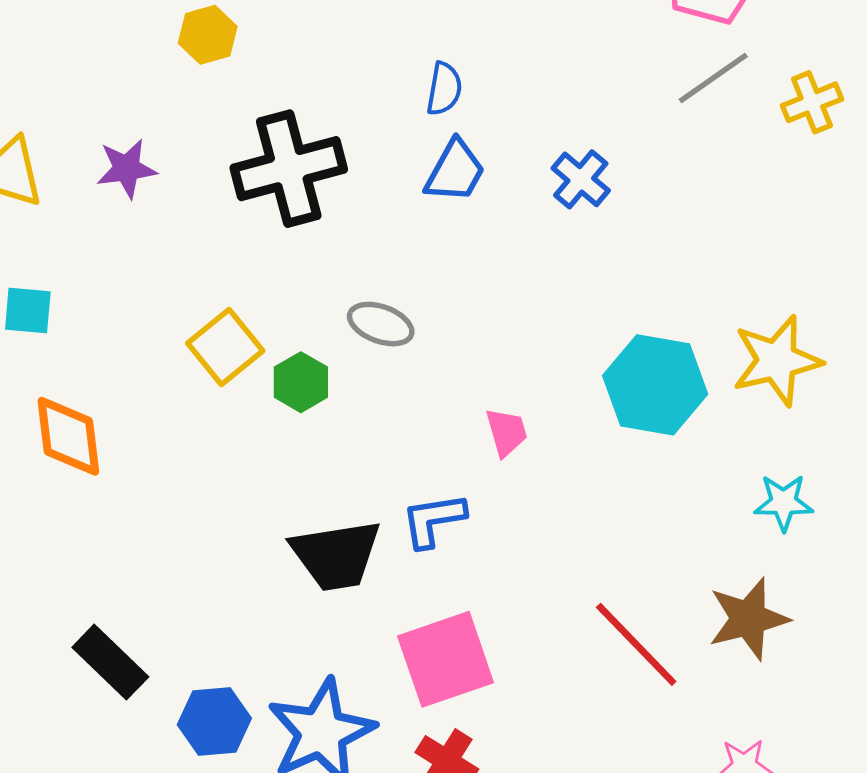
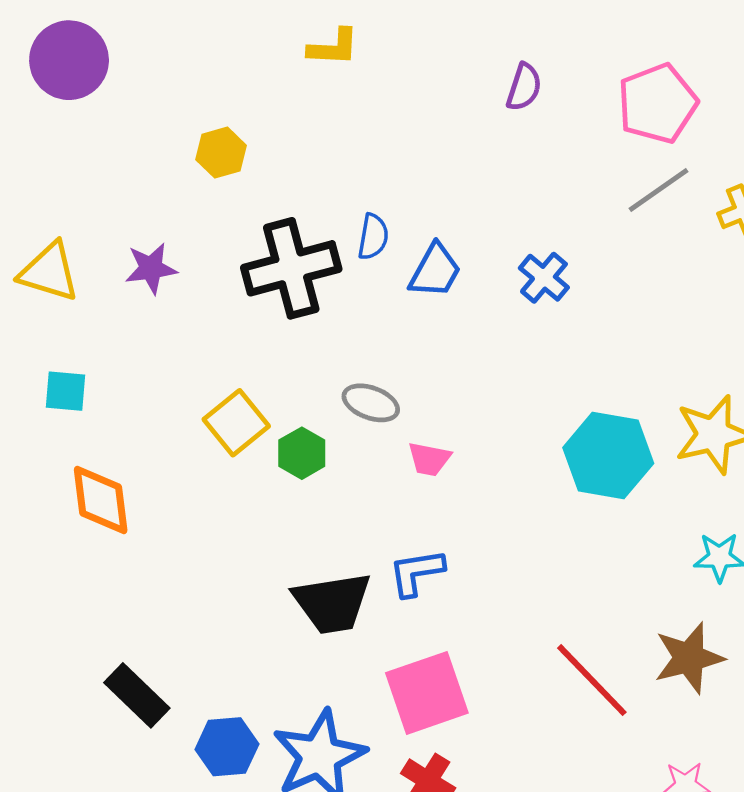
blue semicircle: (444, 89) -> (373, 237), moved
pink trapezoid: (506, 432) -> (429, 459), moved, turned 117

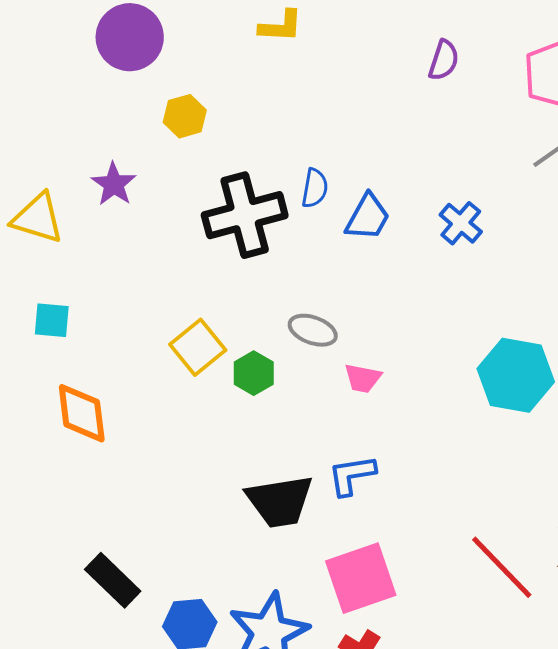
purple circle: (69, 60) -> (130, 37), moved
purple star: (151, 268) -> (114, 184), moved, turned -30

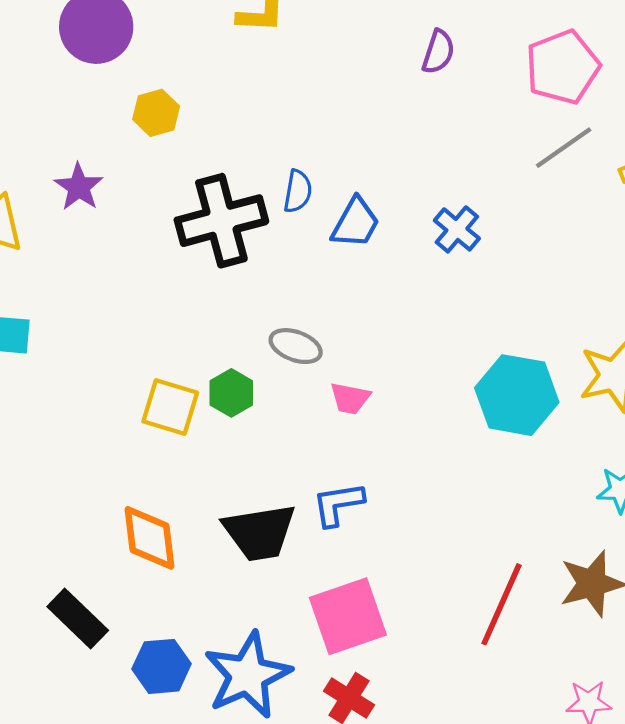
yellow square: (198, 347) -> (170, 407), moved, turned -34
orange diamond: (82, 413) -> (150, 538), moved
red line: (502, 567) -> (502, 604), turned 68

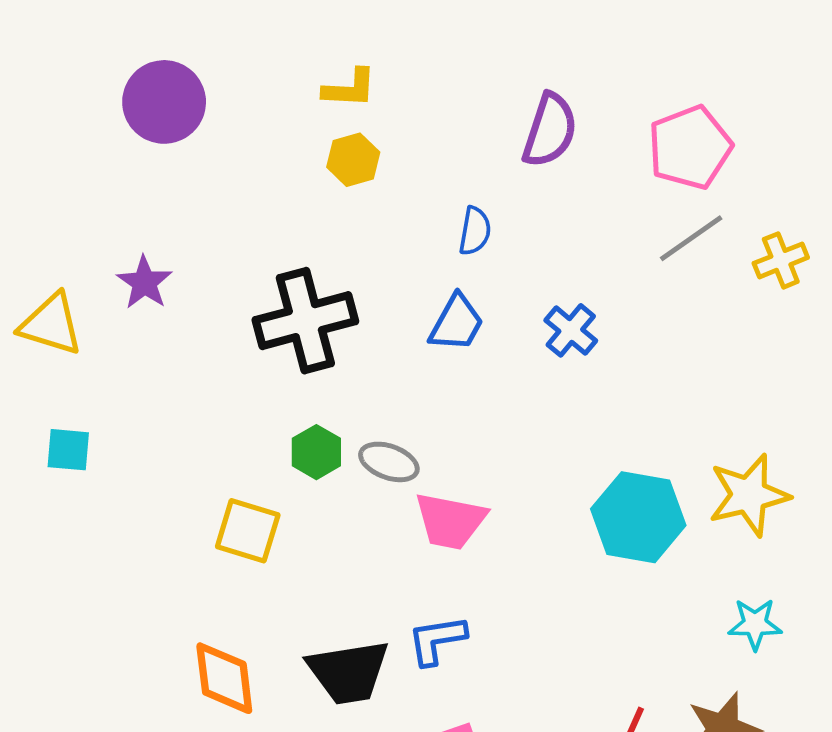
purple semicircle: (438, 52) -> (550, 130), size x1.5
yellow hexagon: (156, 113) -> (353, 160), moved
blue semicircle: (298, 191) -> (475, 231), moved
green hexagon: (231, 393) -> (316, 452), moved
pink trapezoid: (350, 398) -> (450, 521), size x1.6

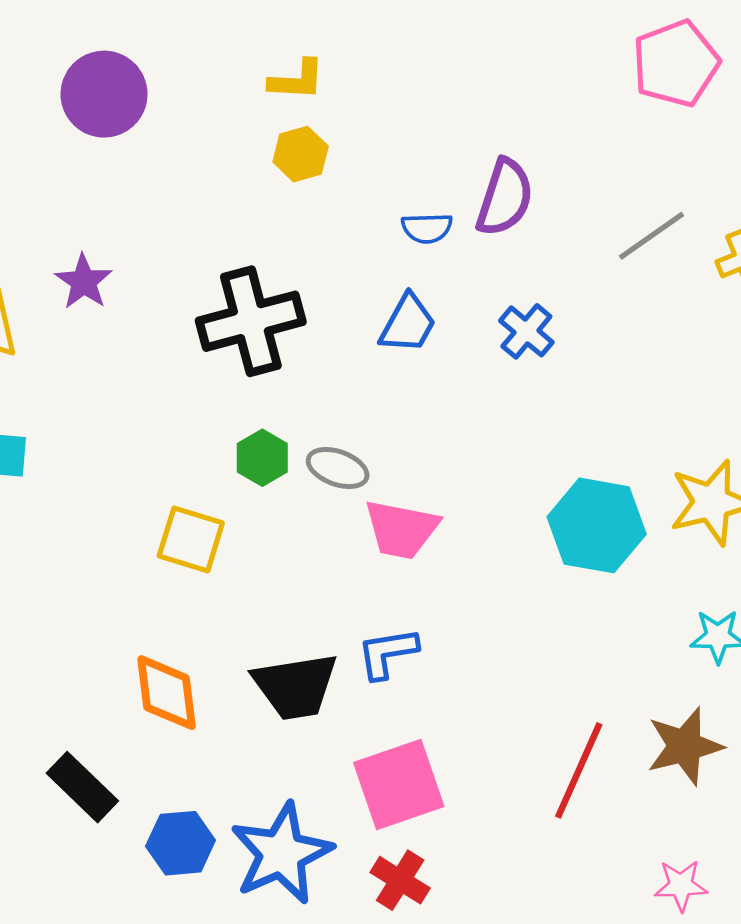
purple semicircle: (550, 130) -> (505, 197), moved
pink pentagon: (690, 147) -> (676, 63), moved
blue semicircle: (475, 231) -> (427, 228), turned 78

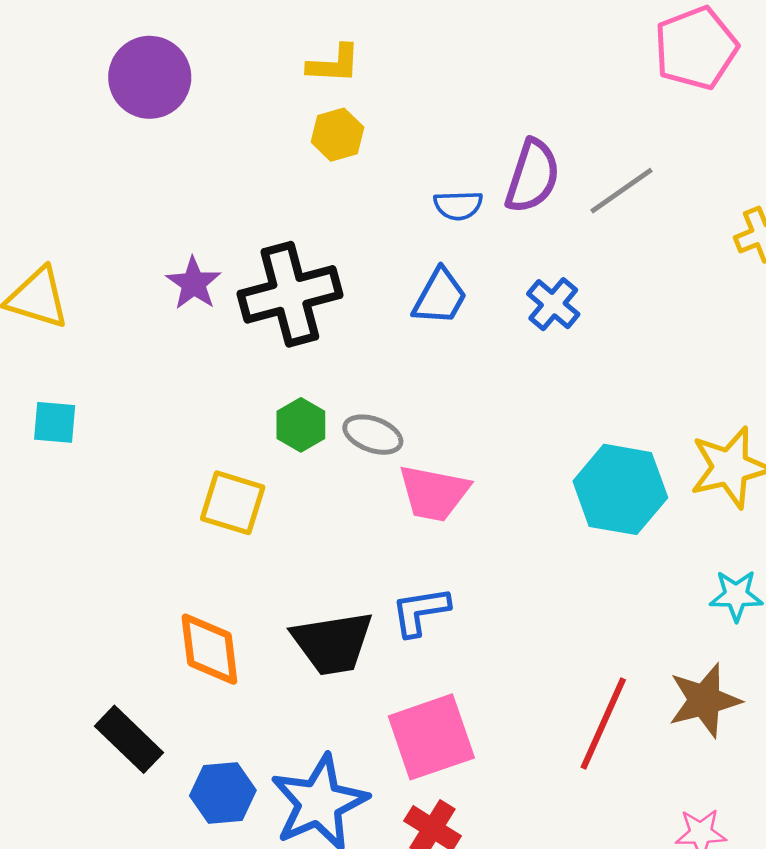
gray line: (652, 236) -> (622, 191), moved
purple star: (84, 282) -> (194, 283), moved

